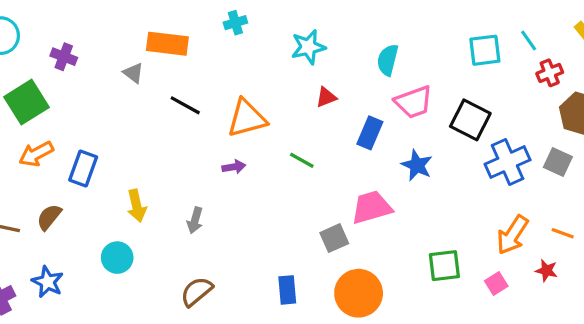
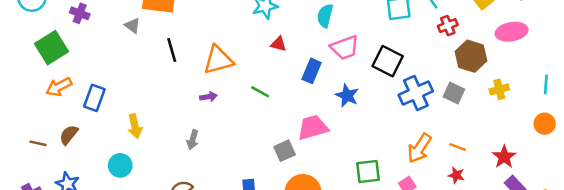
red triangle: (326, 97) -> (278, 44), turned 35
black line: (185, 105) -> (172, 50), turned 45
gray arrow: (195, 220) -> (193, 140), moved
red star: (546, 271) -> (456, 175), moved

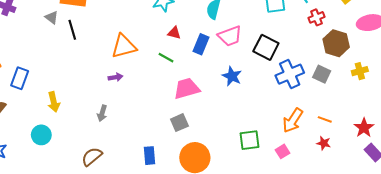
black line: (172, 50) -> (72, 30), moved
blue rectangle: (312, 71) -> (201, 44), moved
green line: (260, 92) -> (166, 58), moved
pink trapezoid: (313, 127) -> (187, 89), moved

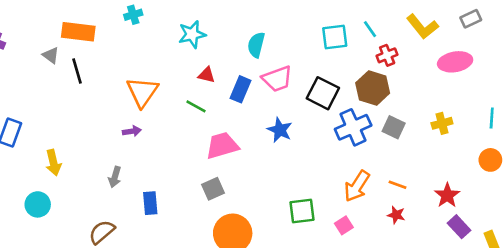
brown hexagon: (336, 43) -> (373, 88), moved
orange triangle: (124, 46) -> (142, 92), turned -40
blue rectangle: (150, 156) -> (150, 203), moved

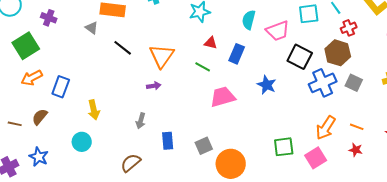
black line: (77, 71) -> (123, 48), moved, turned -36
pink trapezoid: (277, 79) -> (278, 31), moved
gray square: (213, 189) -> (204, 146), moved
pink square: (344, 225) -> (316, 158), size x1.5

